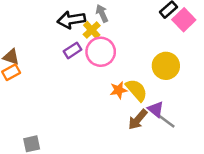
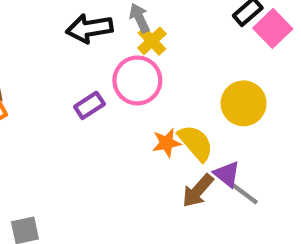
yellow cross: (92, 30) -> (152, 41), moved
purple rectangle: (73, 50) -> (89, 105), moved

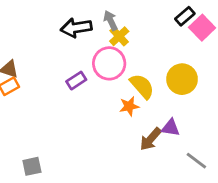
yellow semicircle: (196, 143) -> (142, 86), moved
purple triangle: (227, 174) -> (171, 128), turned -30
gray line: (244, 193) -> (196, 161), moved

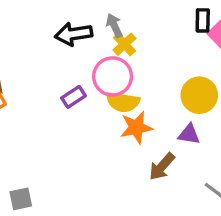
black rectangle: (185, 16) -> (203, 20), turned -48
yellow semicircle: (142, 86) -> (123, 102), moved, turned 140
orange star: (129, 106) -> (136, 127), size x1.4
purple triangle: (171, 128) -> (189, 134), moved

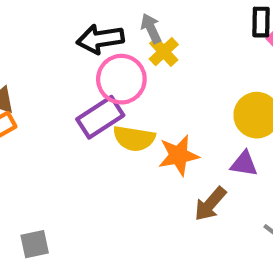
pink circle: (113, 76) -> (121, 79), moved
purple rectangle: (73, 97) -> (100, 117), size x1.5
yellow semicircle: (123, 102) -> (134, 138), moved

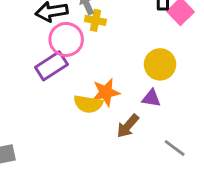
yellow cross: (164, 52) -> (95, 20), turned -36
yellow semicircle: (134, 138) -> (88, 104), moved

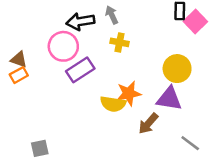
yellow cross: (95, 20) -> (120, 42), moved
pink circle: (66, 39) -> (63, 46), moved
purple triangle: (151, 98) -> (169, 99), size x1.5

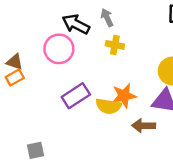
black arrow: (80, 21) -> (76, 24), turned 36
purple rectangle: (80, 70) -> (76, 96), moved
brown arrow: (148, 123) -> (144, 126), turned 50

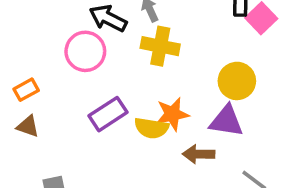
yellow cross: (115, 45) -> (160, 46), size x1.5
brown triangle: (15, 62) -> (28, 126), moved

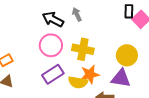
yellow cross: (160, 46) -> (83, 49), moved
pink circle: (85, 51) -> (51, 45), moved

